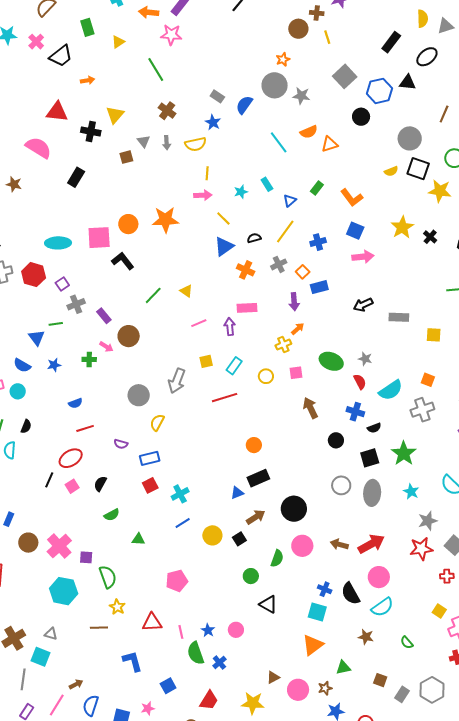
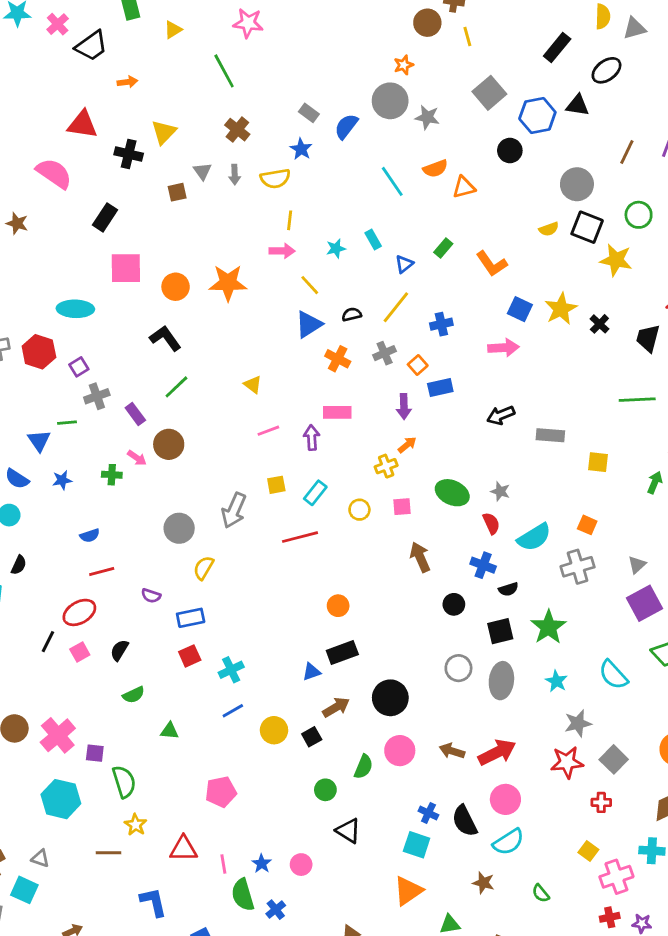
blue square: (355, 231) -> (520, 309), moved
pink square: (99, 238) -> (126, 268), moved
green line: (153, 295) -> (176, 387), moved

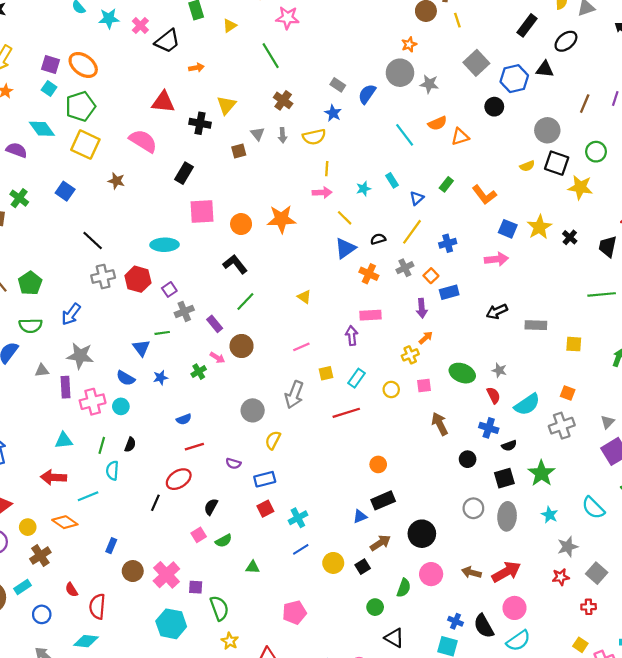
pink line: (268, 431) -> (301, 347), moved
green cross: (112, 475) -> (199, 372), turned -32
pink square: (80, 652) -> (199, 535), moved
red star: (567, 762) -> (561, 577), size x0.7

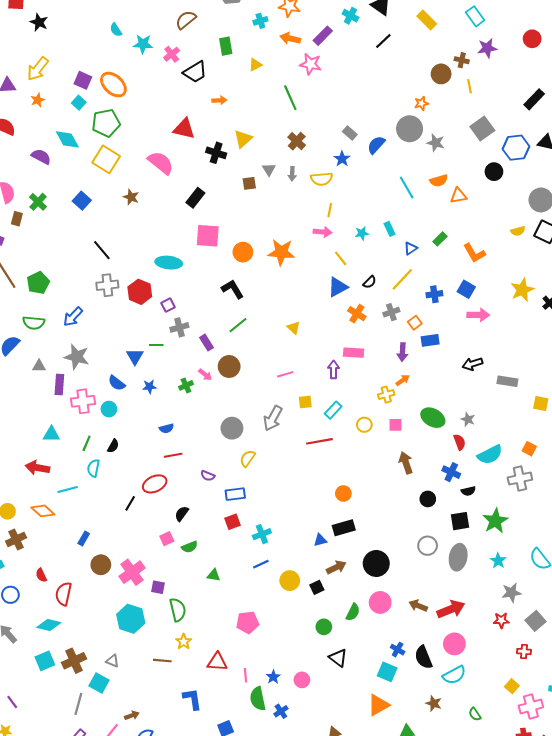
blue square: (508, 229) -> (466, 289), moved
black semicircle: (378, 239) -> (370, 282), turned 144

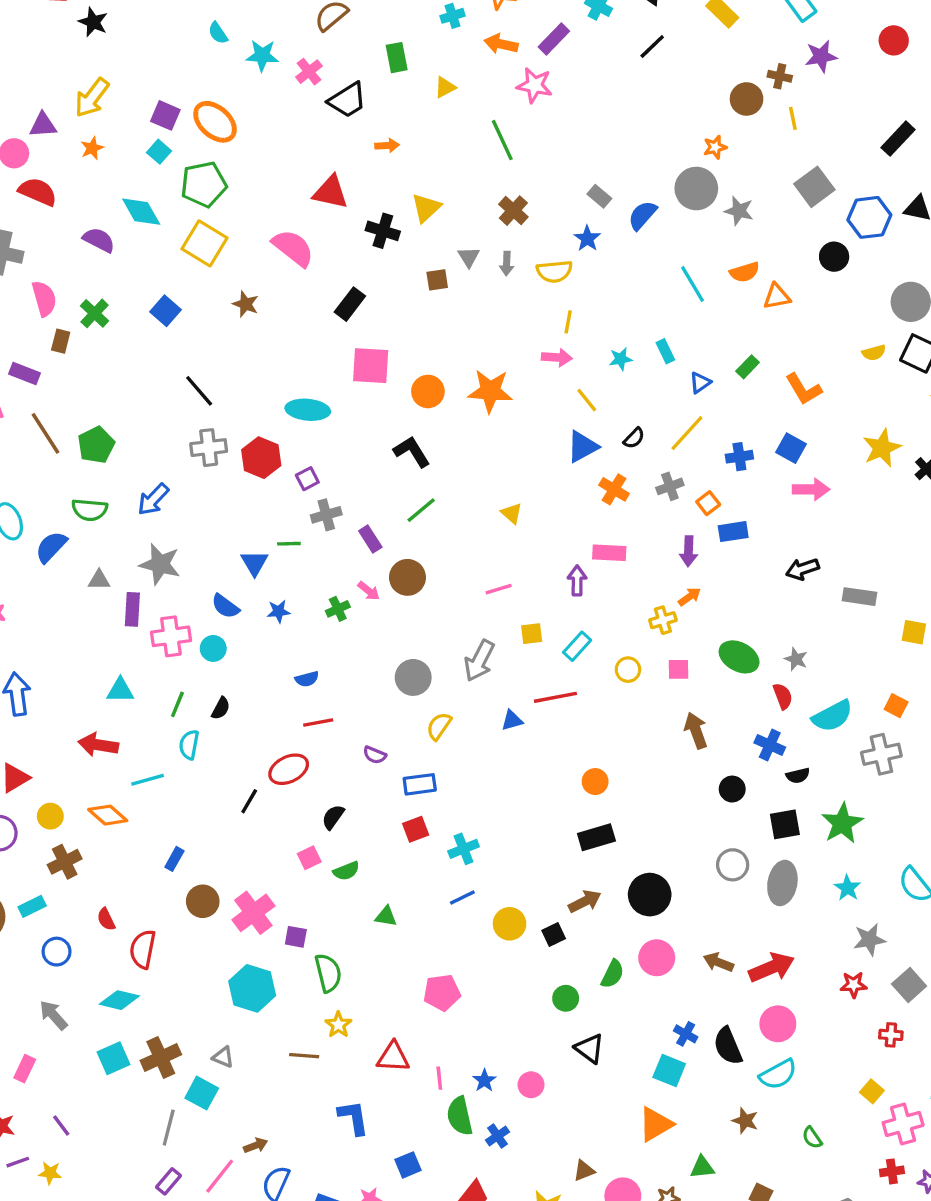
blue triangle: (320, 540) -> (512, 720), moved

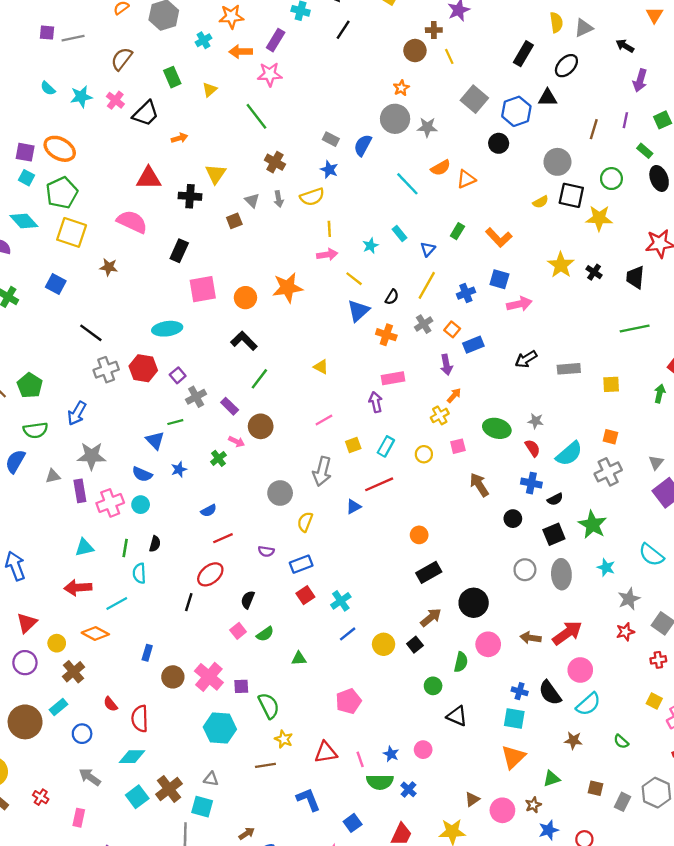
green semicircle: (460, 1116) -> (380, 782), turned -64

